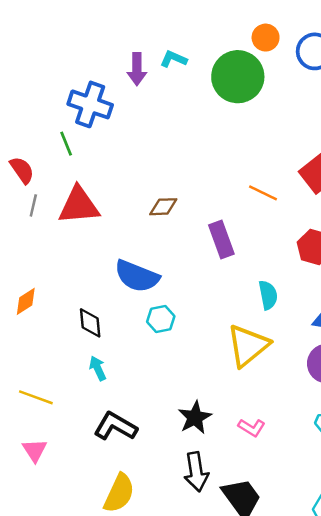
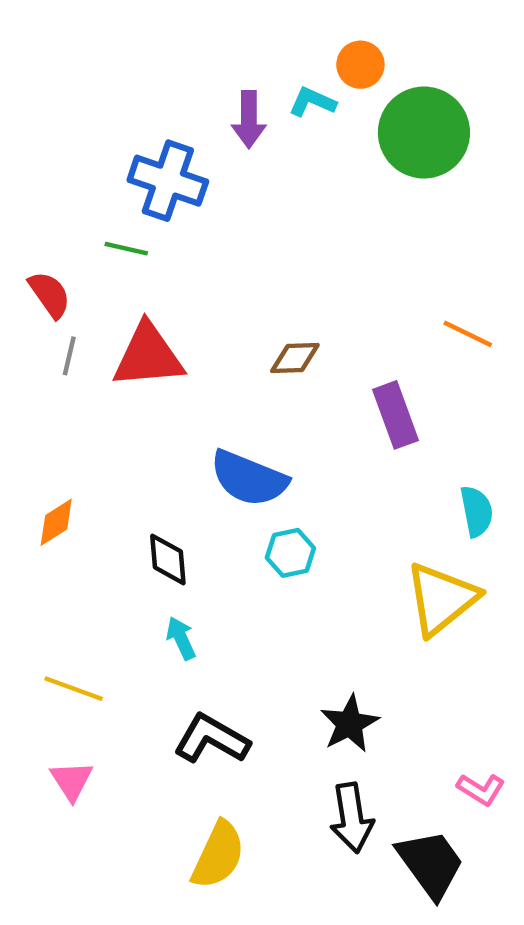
orange circle: (266, 38) -> (360, 65), moved
green line: (66, 144) -> (126, 249), turned -55
pink L-shape: (252, 428) -> (481, 789), moved

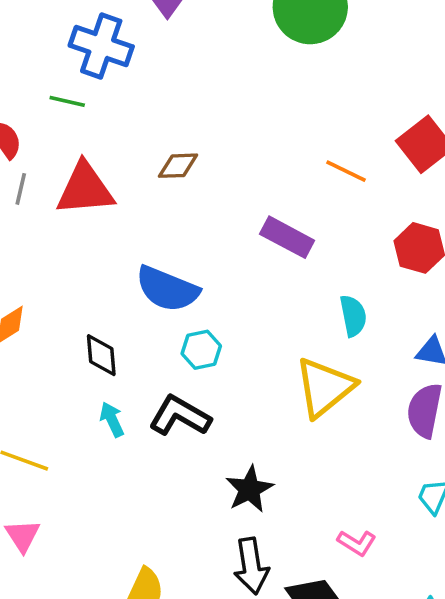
brown diamond: (295, 358) -> (178, 166), moved
purple rectangle: (396, 415) -> (287, 237), turned -42
black L-shape: (212, 739) -> (180, 416), moved

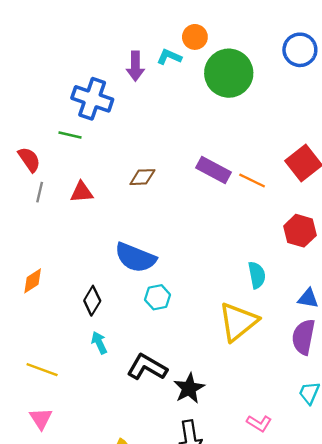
red triangle: (85, 189) -> (82, 192), size x0.6
purple rectangle: (287, 237) -> (214, 170), moved
black diamond: (101, 355) -> (92, 301), turned 36
black L-shape: (180, 416) -> (147, 367), moved

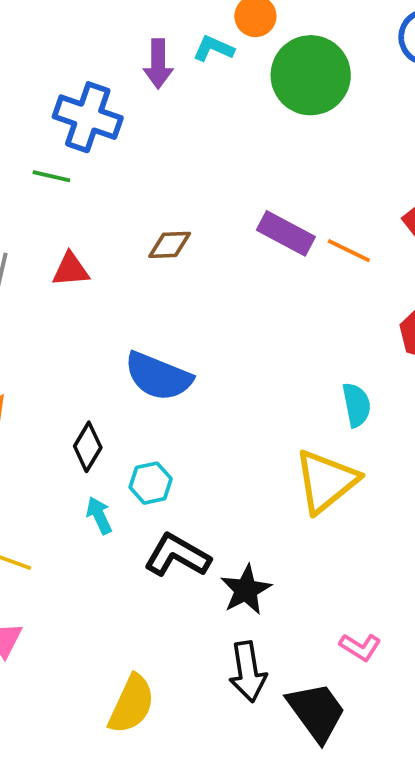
cyan hexagon: (158, 297) -> (151, 483), moved

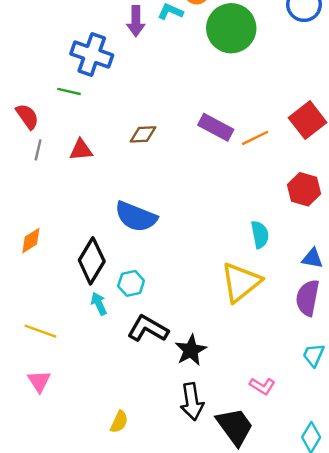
orange line: (349, 251) -> (255, 138), turned -52
black diamond: (88, 447) -> (92, 261), size x1.5
yellow semicircle: (132, 704) -> (119, 422), size x0.6

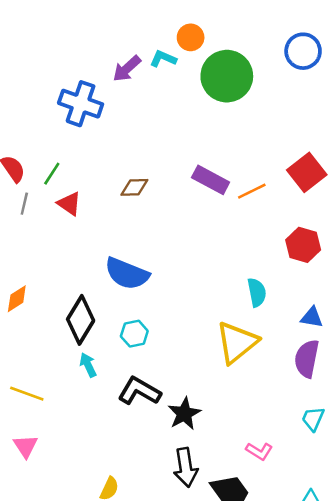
purple arrow: (136, 21) -> (127, 69), turned 48
green line: (69, 91) -> (52, 174), moved, turned -70
red triangle: (81, 150) -> (69, 204), turned 40
cyan hexagon: (131, 283) -> (134, 334), moved

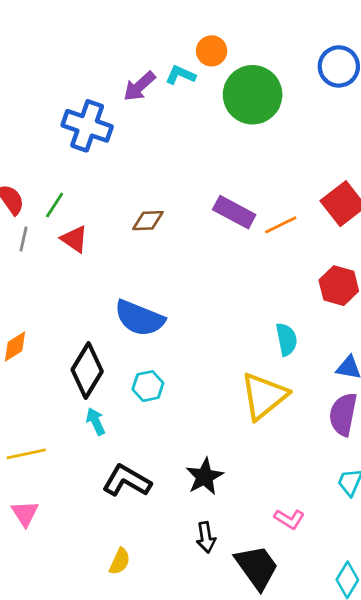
black L-shape: (139, 391) -> (127, 481), moved
yellow line: (27, 394) -> (26, 454), turned -32
black arrow: (186, 467) -> (206, 537), size x0.7

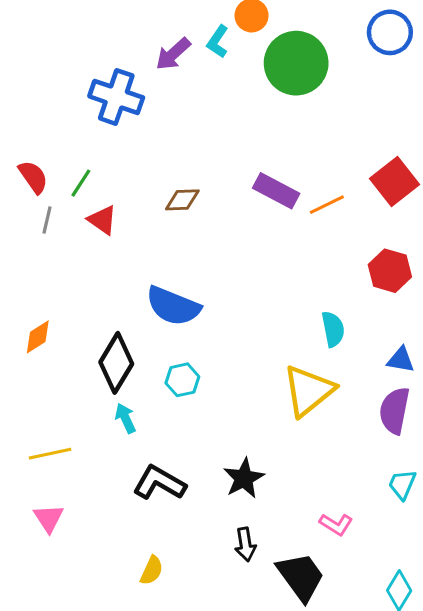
cyan L-shape: (180, 75) -> (218, 42), turned -80

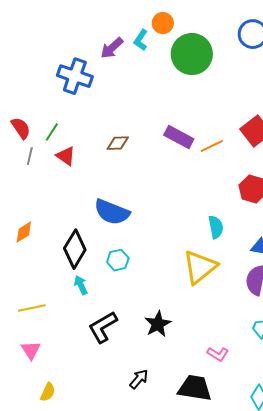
black L-shape: (159, 483) -> (103, 327), turned -60
black arrow: (245, 544) -> (139, 379), moved, turned -130
yellow semicircle: (152, 570) -> (48, 392), moved
black trapezoid: (301, 577) -> (195, 388), turned -45

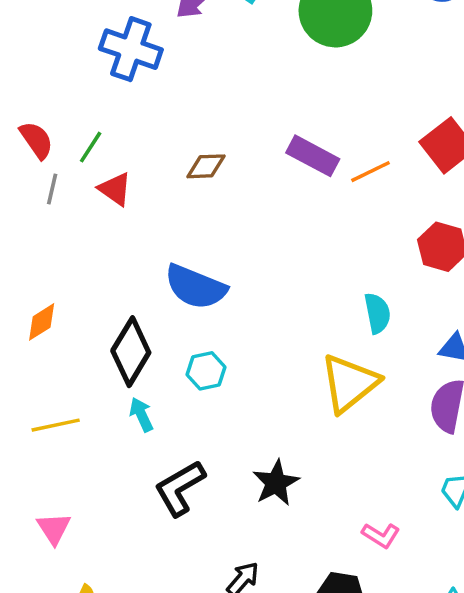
yellow line: (32, 308) -> (56, 425), moved

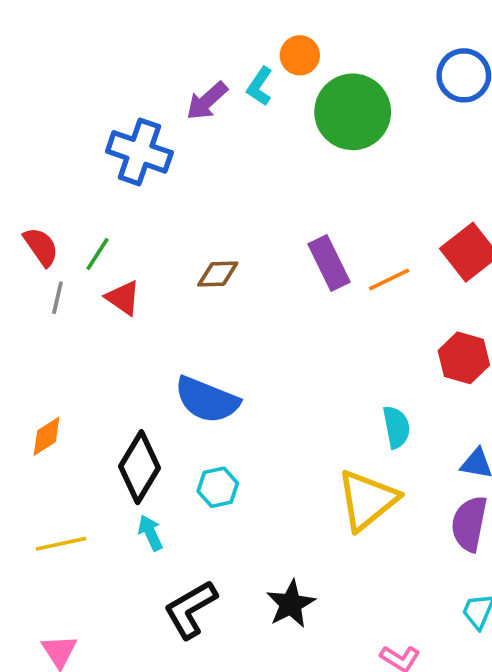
purple rectangle: (313, 156) -> (329, 263), turned 36

